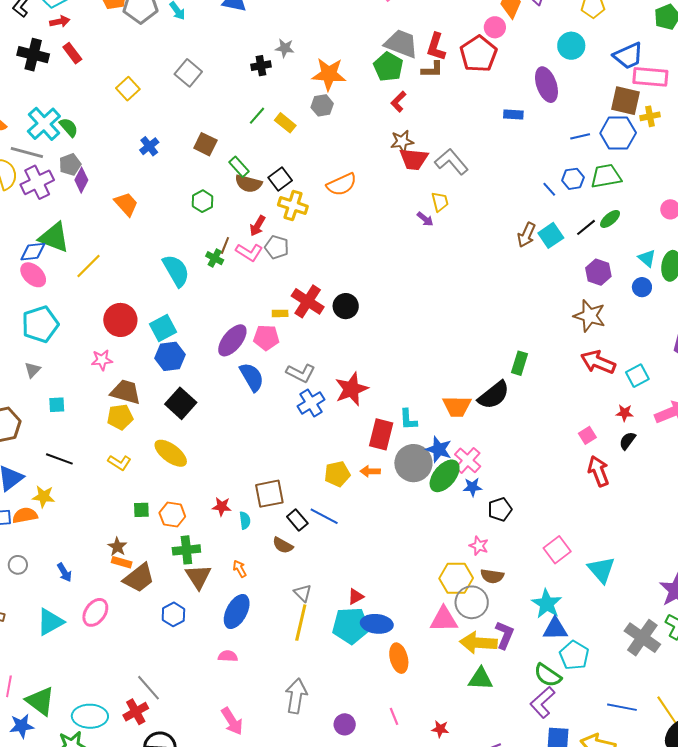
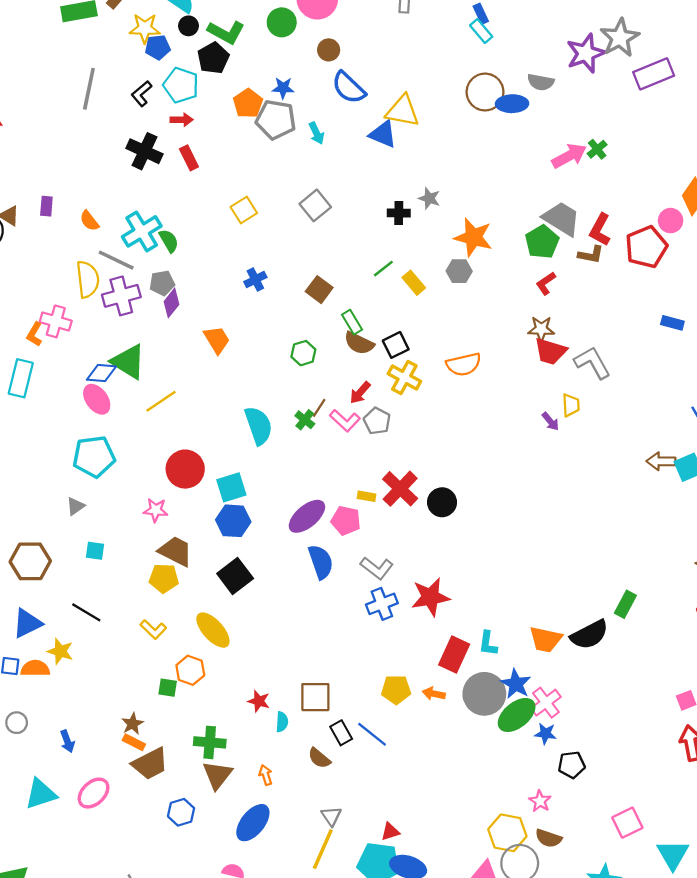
brown arrow: (526, 235) -> (661, 461), turned 55
orange hexagon: (172, 515) -> (190, 670), moved

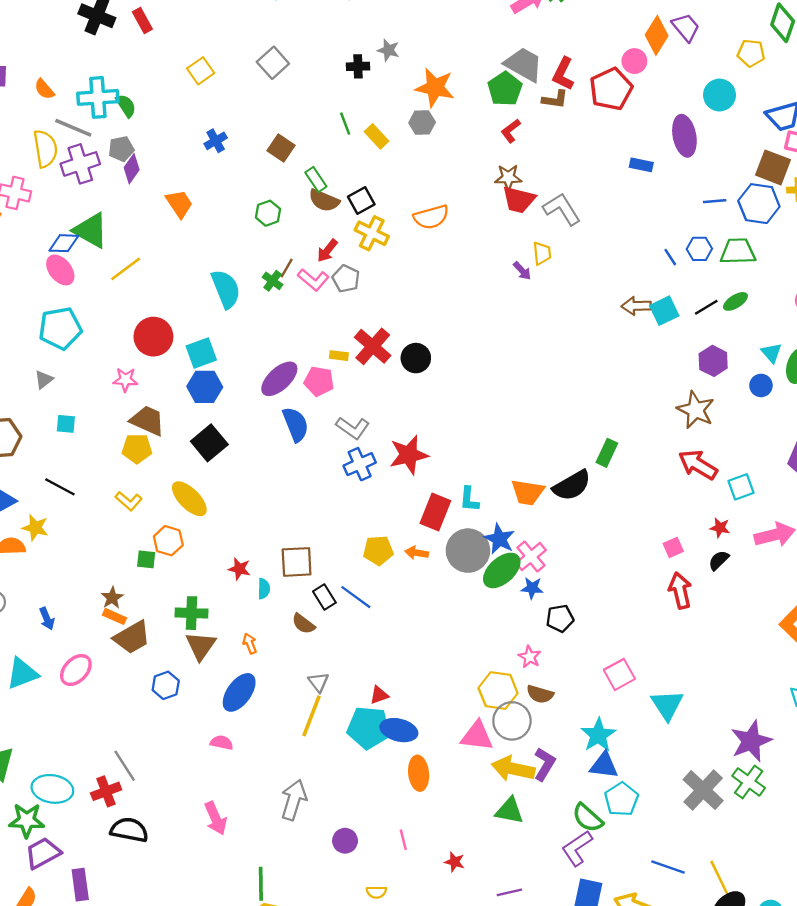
cyan cross: (142, 231) -> (98, 97), turned 30
green line: (383, 269) -> (345, 124), turned -70

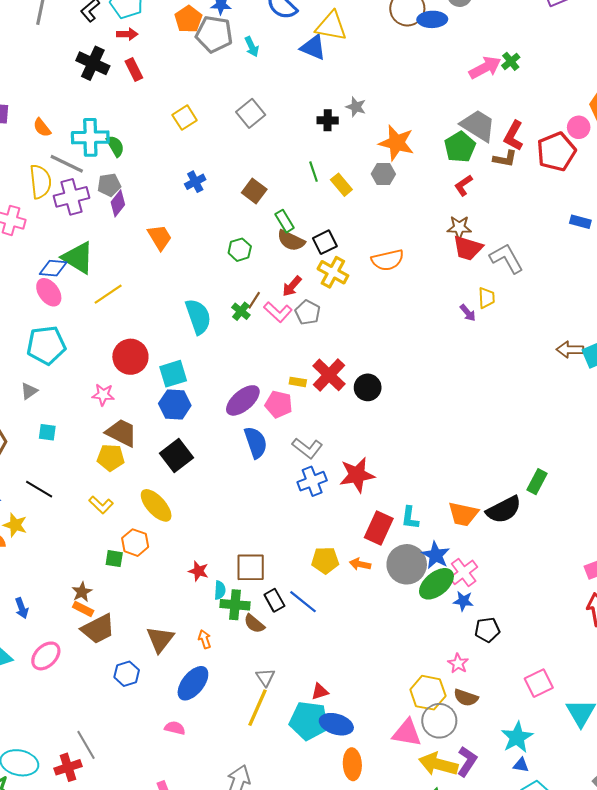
green cross: (191, 613) -> (235, 605), moved
blue triangle: (604, 765) -> (521, 765), size x0.6

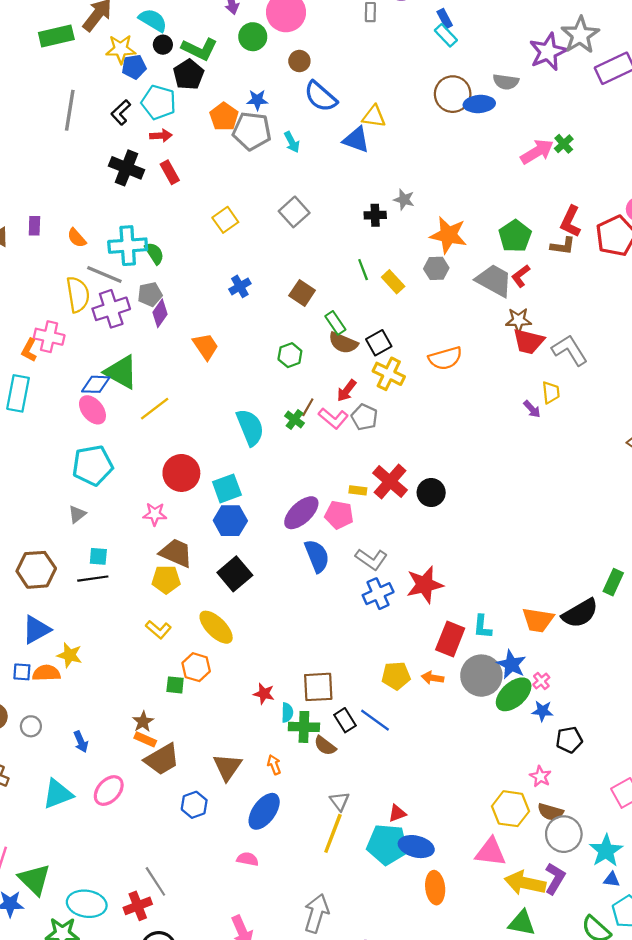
yellow triangle: (331, 26) -> (374, 116), size x0.7
gray trapezoid: (478, 126) -> (494, 280), moved
black line: (39, 489) -> (93, 579), moved, turned -36
pink cross: (464, 572) -> (541, 681), size x0.6
gray circle: (439, 721) -> (564, 834), moved

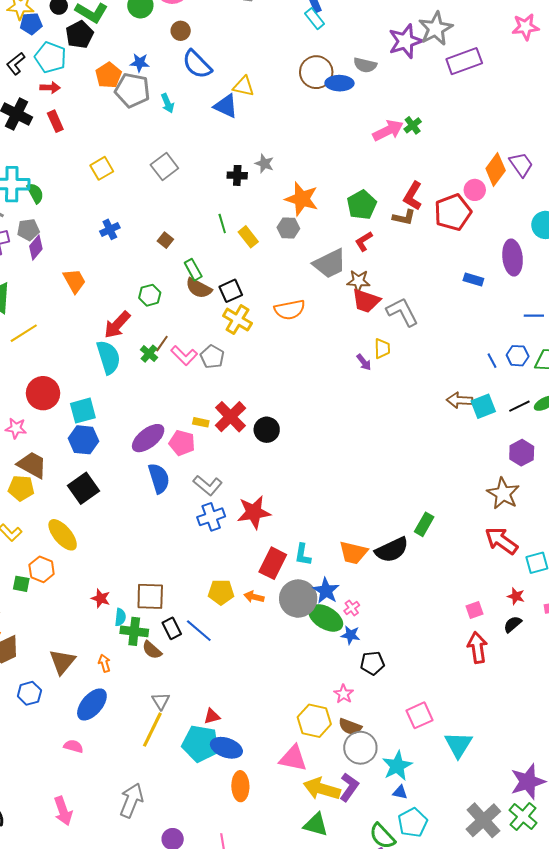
gray trapezoid: (494, 280) -> (330, 264), moved, turned 120
brown square: (302, 293) -> (165, 240), size x0.7
red arrow: (347, 391) -> (117, 325), moved, size x1.4
green ellipse: (514, 694) -> (326, 618), turned 68

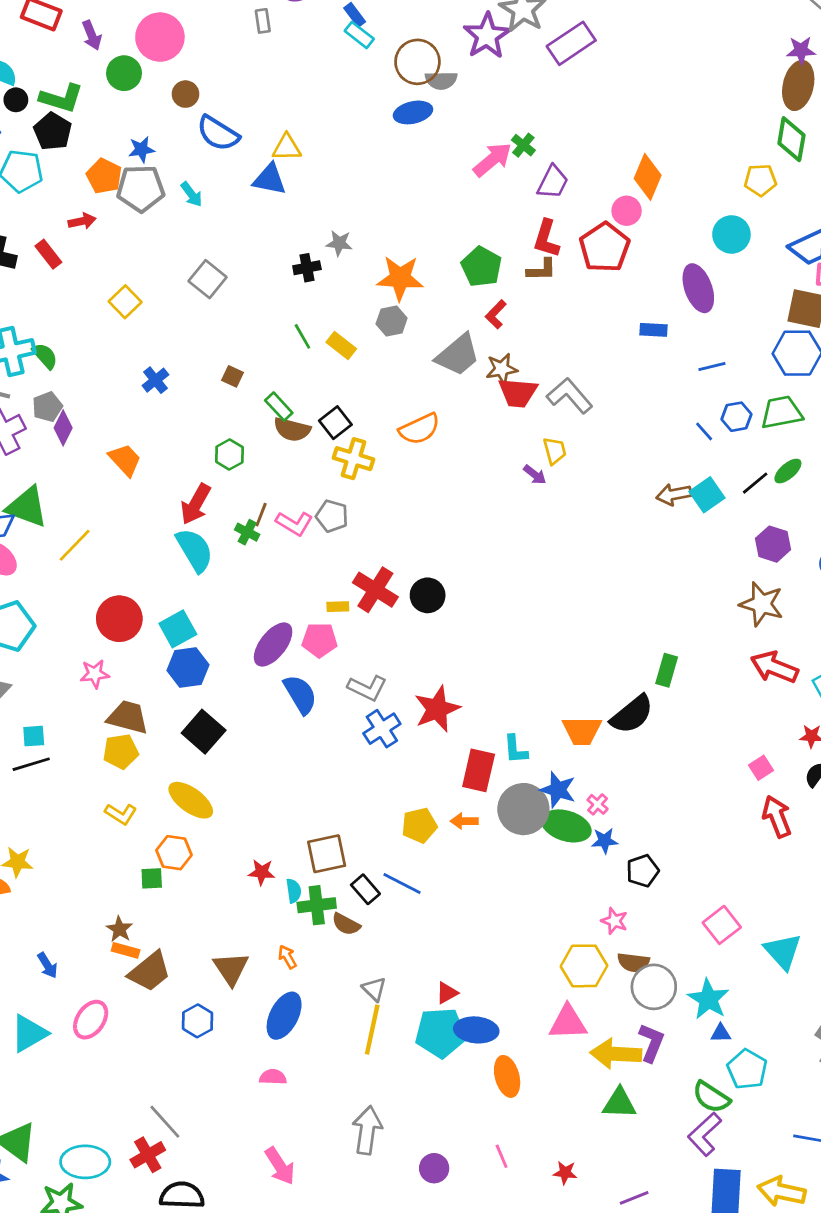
brown circle: (316, 72) -> (417, 62), moved
red arrow: (50, 88) -> (82, 221), moved
purple trapezoid: (521, 165) -> (553, 182), moved, turned 76
blue line: (534, 316) -> (712, 366), moved

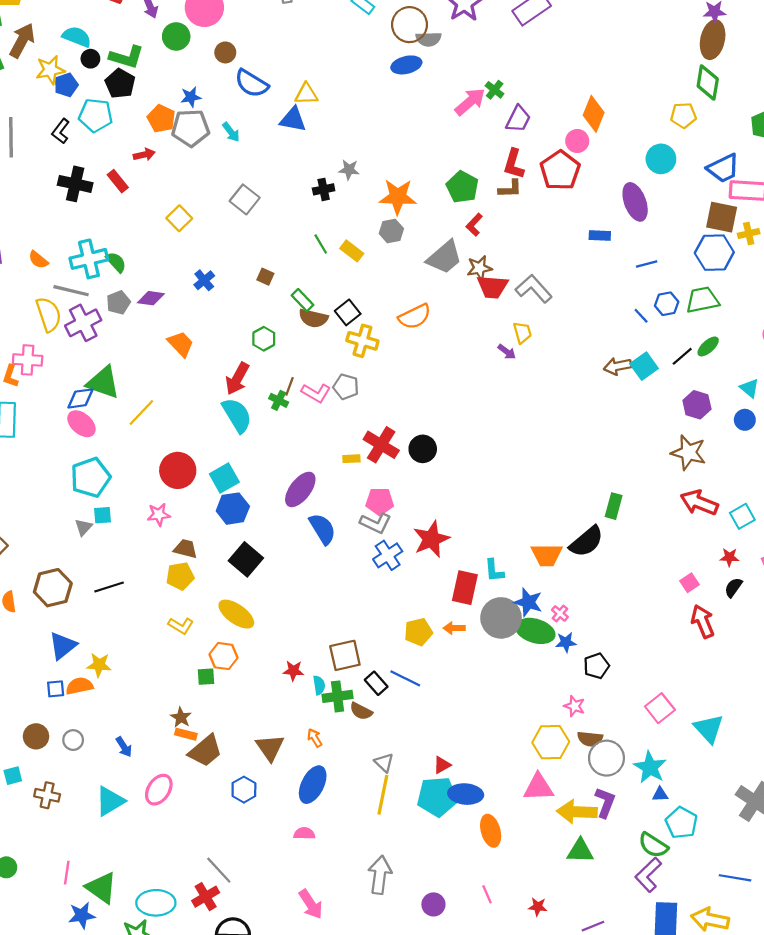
purple diamond: (63, 428) -> (151, 298), moved, turned 72
pink pentagon: (320, 640) -> (380, 501), moved
brown trapezoid: (128, 717) -> (185, 549), size x0.7
cyan square: (34, 736) -> (102, 515), moved

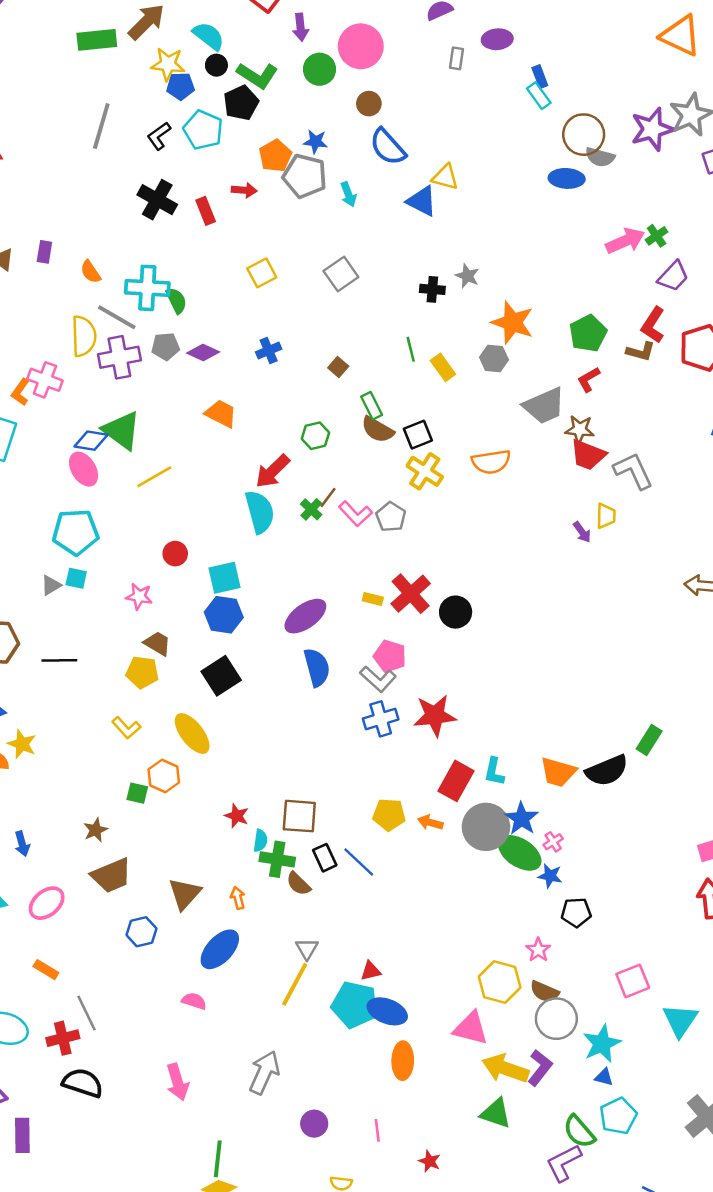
orange trapezoid: (181, 344) -> (221, 414), turned -36
red circle: (178, 470) -> (175, 554), size x0.6
orange rectangle: (186, 734) -> (46, 970), moved

